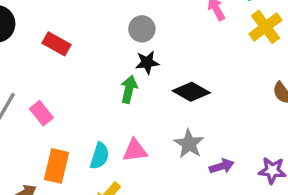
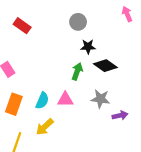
black star: (147, 62) -> (88, 47), moved
green arrow: (129, 89) -> (77, 71), moved
gray star: (189, 144) -> (100, 99), turned -30

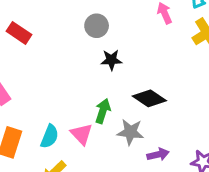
black diamond: (105, 66) -> (149, 98), moved
green arrow: (77, 71) -> (103, 111), moved
pink triangle: (65, 99) -> (82, 134), turned 49

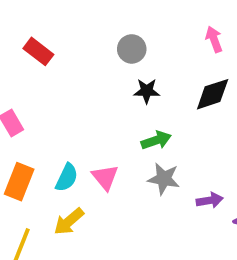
black diamond: (149, 98) -> (213, 94), moved, turned -56
green arrow: (103, 111) -> (156, 140), moved, turned 50
purple arrow: (158, 154) -> (210, 200), moved

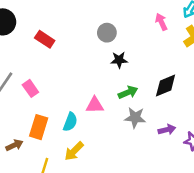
black diamond: (213, 94) -> (166, 85), moved
pink triangle: (105, 177) -> (95, 105), moved, turned -48

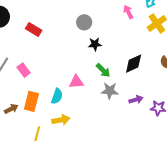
green arrow: (128, 92) -> (103, 70), turned 70
brown arrow: (14, 145) -> (11, 109), moved
yellow arrow: (74, 151) -> (61, 120), turned -144

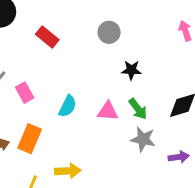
gray circle: (84, 22) -> (109, 32), moved
pink triangle: (76, 82) -> (108, 111), moved
cyan semicircle: (57, 96) -> (68, 106), moved

